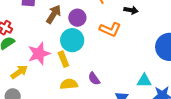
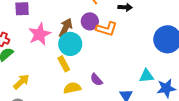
brown arrow: (54, 14) -> (66, 28), moved
purple circle: (77, 18) -> (90, 21), moved
pink star: (39, 54) -> (39, 34), moved

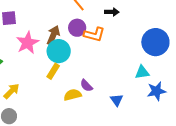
yellow rectangle: (64, 64) -> (53, 71), turned 63
cyan triangle: (146, 76) -> (142, 72), moved
yellow semicircle: (72, 88) -> (73, 95), moved

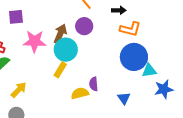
orange L-shape: (94, 34) -> (130, 29), moved
blue circle: (155, 42) -> (134, 57), moved
pink star: (27, 43) -> (35, 41), turned 30
purple semicircle: (86, 86) -> (94, 84), turned 40

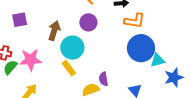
brown arrow: (60, 34) -> (54, 31), moved
pink star: (35, 41) -> (31, 60), moved
yellow rectangle: (60, 70) -> (69, 68), turned -63

